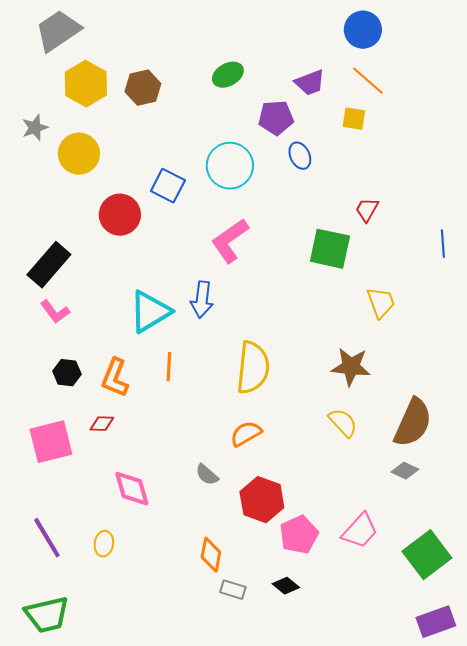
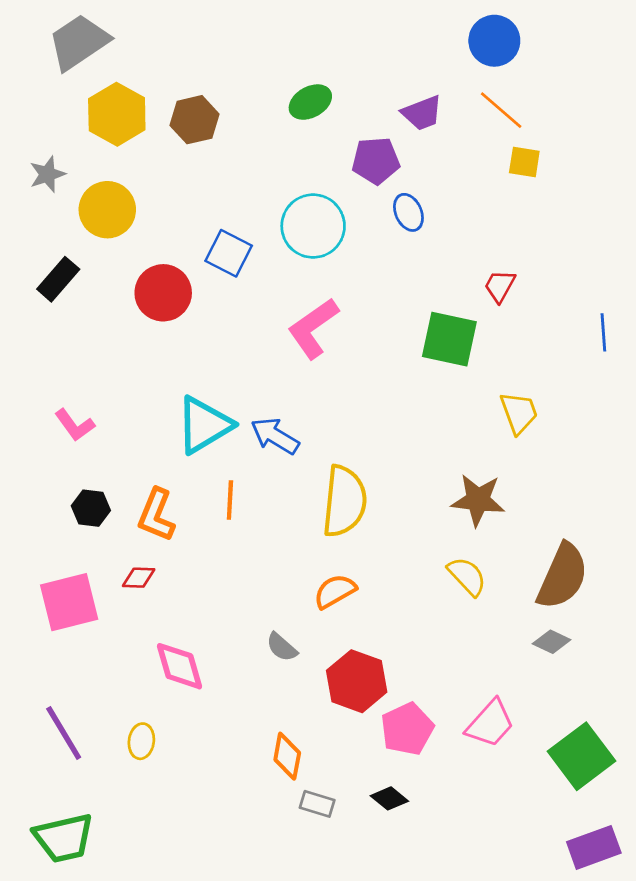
yellow square: (354, 119) -> (524, 162), moved
black rectangle: (49, 265) -> (58, 279), moved, size x0.7
blue arrow: (202, 300) -> (275, 436), moved, turned 114

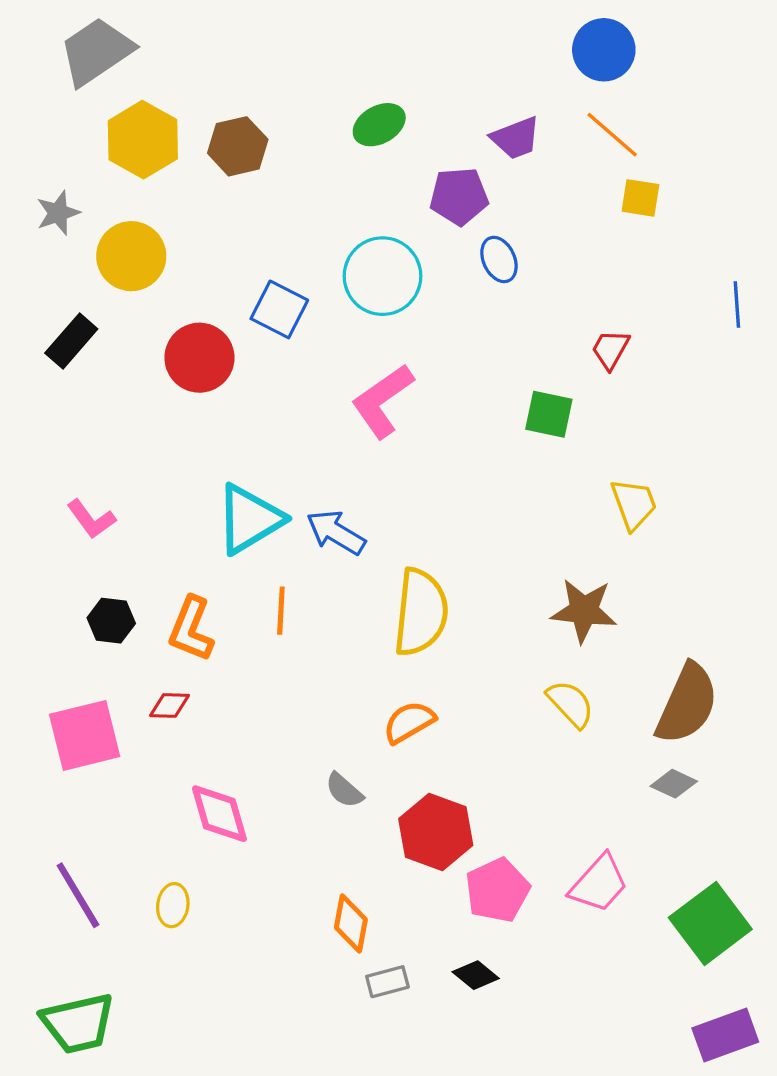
blue line: (603, 332) -> (737, 304), moved
green square: (449, 339) -> (549, 414), size x0.7
gray rectangle: (317, 804) -> (387, 982), turned -32

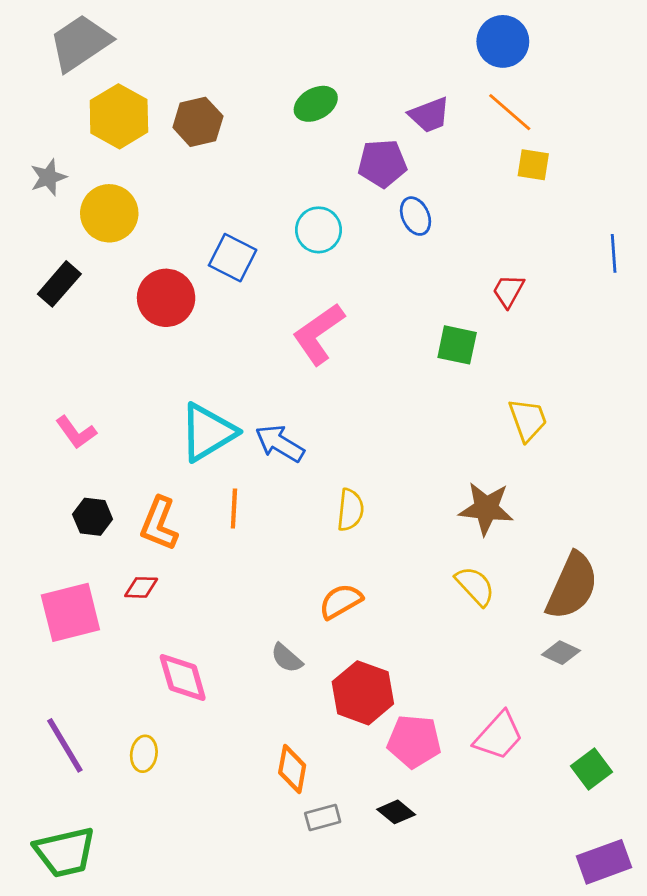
cyan circle: (382, 276) -> (318, 230), size x0.7
yellow semicircle: (421, 612) -> (350, 510), size x0.6
pink pentagon: (497, 890) -> (414, 741), turned 30
green square: (710, 923) -> (591, 769), size x0.6

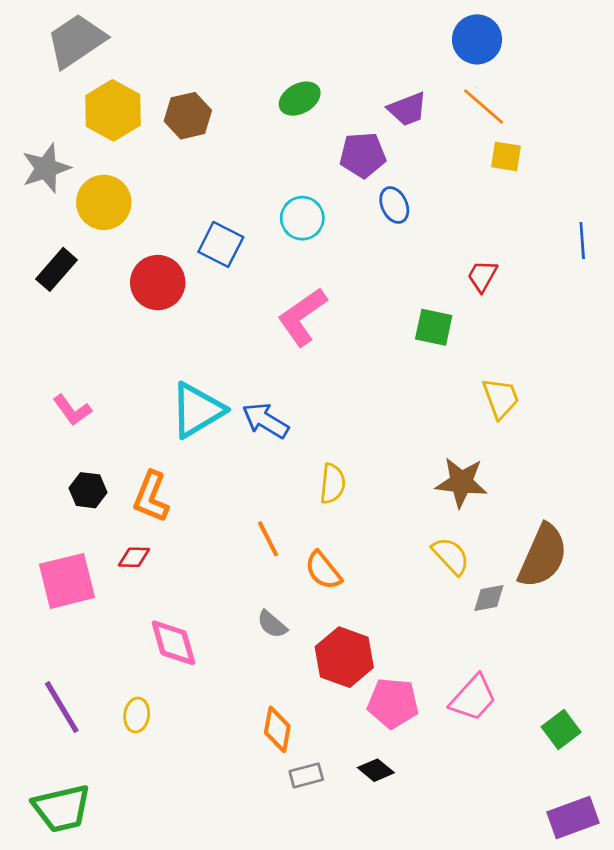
gray star: (48, 177) -> (46, 168), size x1.4
orange line: (234, 508) -> (268, 539), moved, turned -30
orange semicircle: (341, 601) -> (323, 570), turned -99
gray diamond: (561, 653) -> (489, 598), moved, turned -36

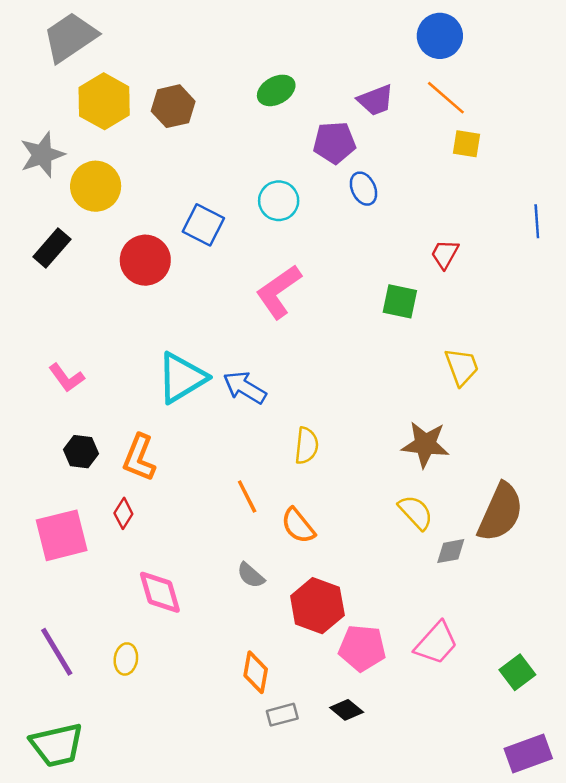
red diamond: (134, 557) -> (123, 513), turned -60

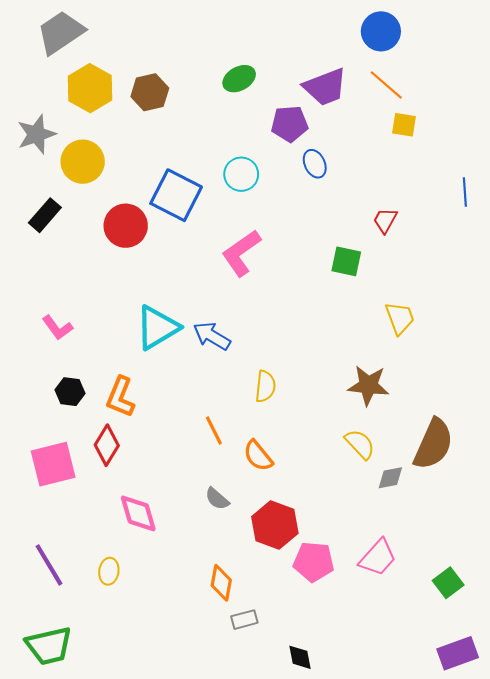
purple trapezoid: (376, 100) -> (325, 87), size x1.4
blue square: (203, 225) -> (176, 195), size x1.4
red diamond: (123, 513) -> (107, 445), size x1.5
black diamond: (347, 710) -> (300, 657), moved, turned 40

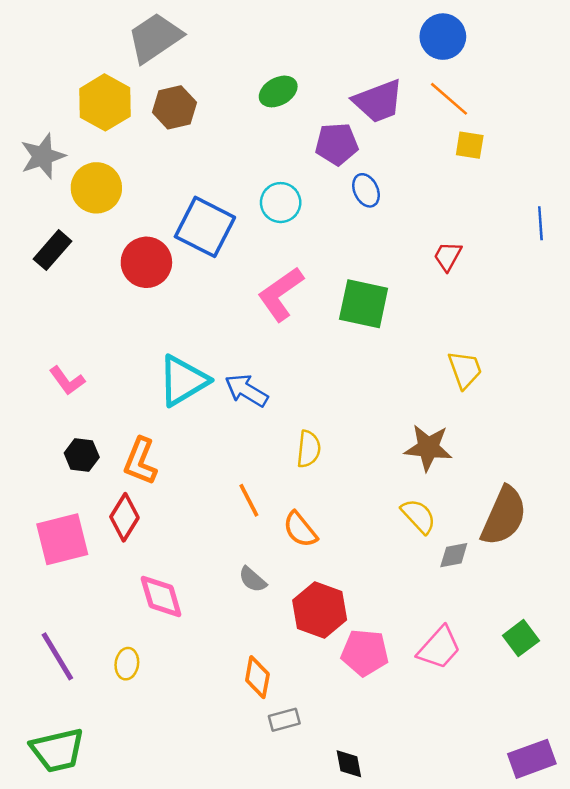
gray trapezoid: (61, 32) -> (155, 38), moved
green square: (346, 261) -> (364, 304), moved, size x1.4
green square: (448, 583) -> (521, 638), moved

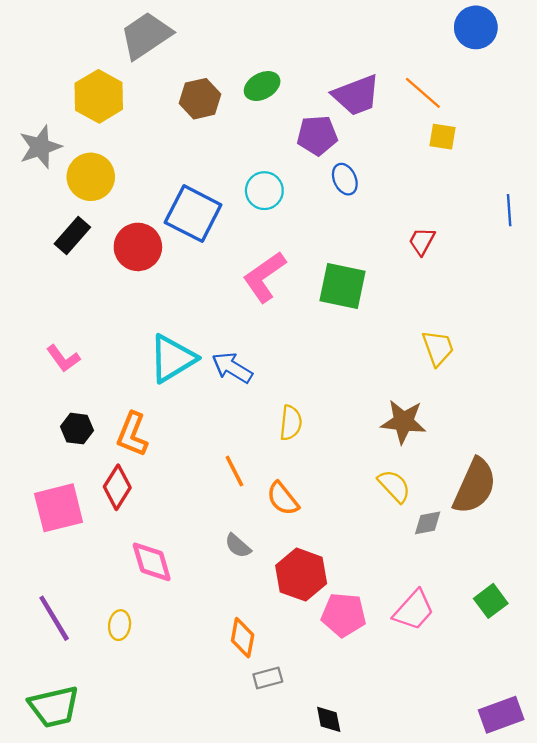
blue circle: (443, 37) -> (476, 27), moved
brown hexagon: (174, 107) -> (200, 99), moved
black rectangle: (52, 250) -> (72, 235), moved

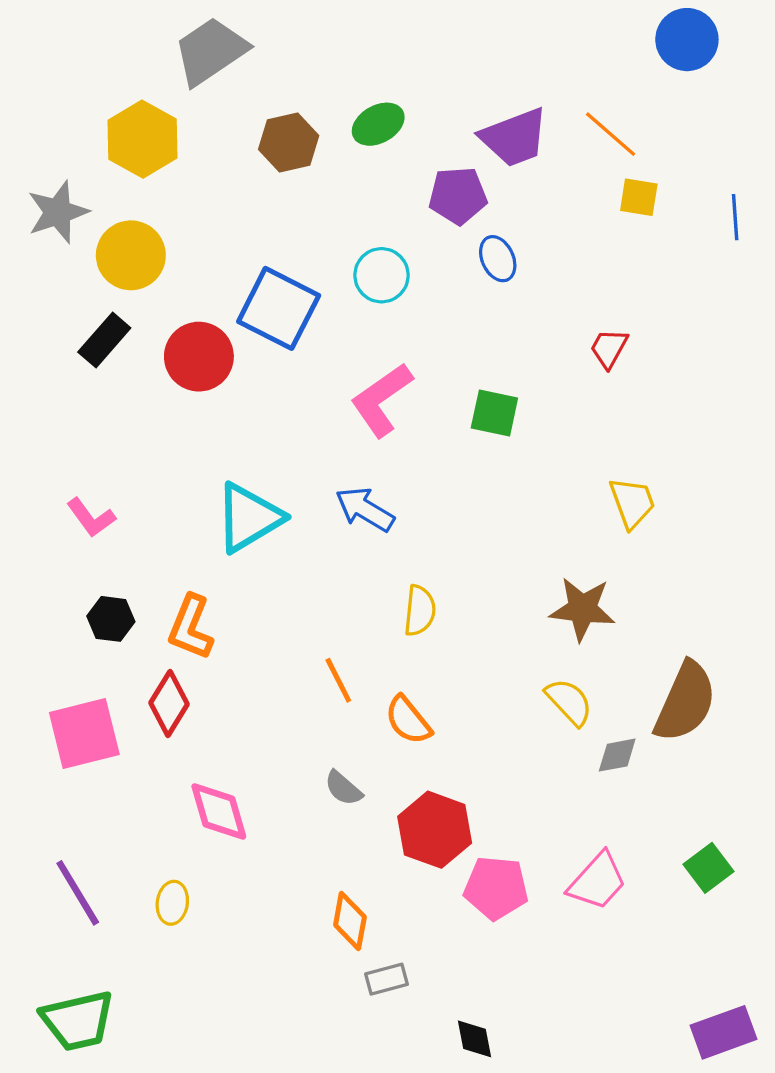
blue line: (509, 210) -> (735, 217), moved
green square: (343, 286) -> (494, 413), size x0.7
blue arrow: (232, 368) -> (365, 509), moved

